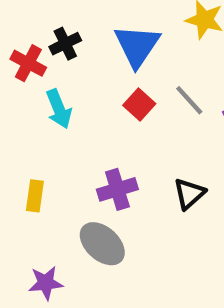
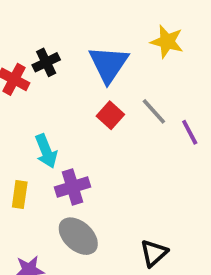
cyan arrow: (59, 109) -> (46, 151), moved
purple cross: (117, 189) -> (73, 187), moved
black triangle: (189, 194) -> (154, 253), moved

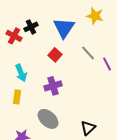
red square: (110, 115) -> (55, 55), moved
cyan arrow: (46, 151) -> (21, 73), moved
purple cross: (73, 187) -> (53, 86), moved

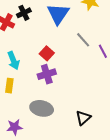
red square: (55, 55) -> (47, 53), moved
gray ellipse: (48, 119) -> (42, 108), turned -30

